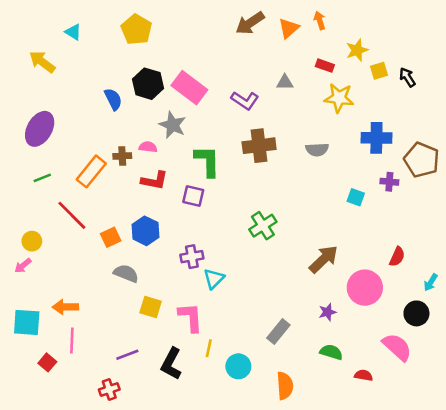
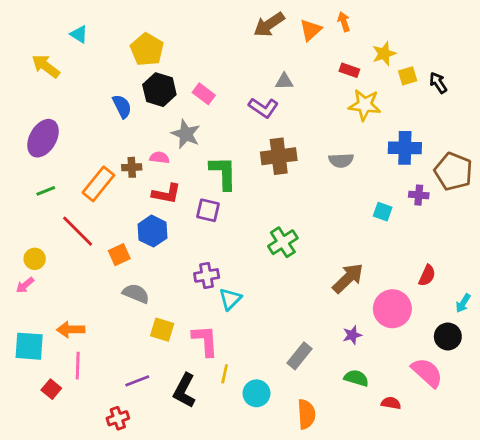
yellow pentagon: (136, 29) -> (147, 49), moved
gray triangle: (285, 82) -> (284, 81), moved
pink rectangle: (189, 88) -> (204, 94), size x0.6
blue hexagon: (145, 231) -> (153, 231), moved

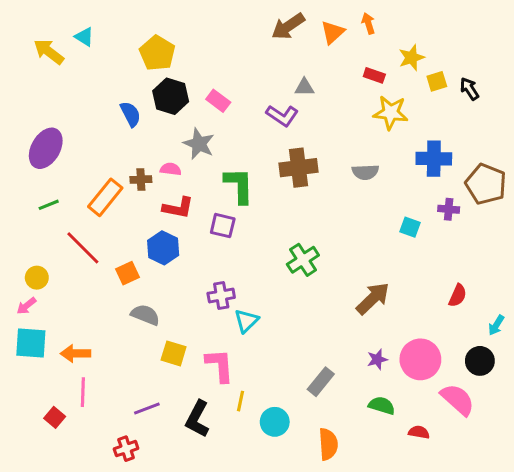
yellow arrow: (46, 66) -> (49, 52), moved
pink circle: (392, 309) -> (420, 359), moved
cyan square: (29, 346) -> (31, 343), moved

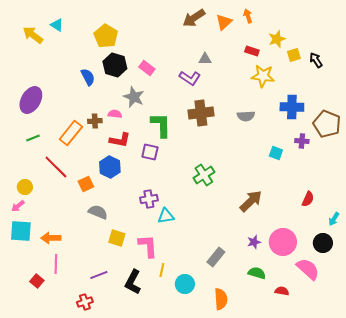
cyan triangle: (246, 321) -> (166, 216), turned 36

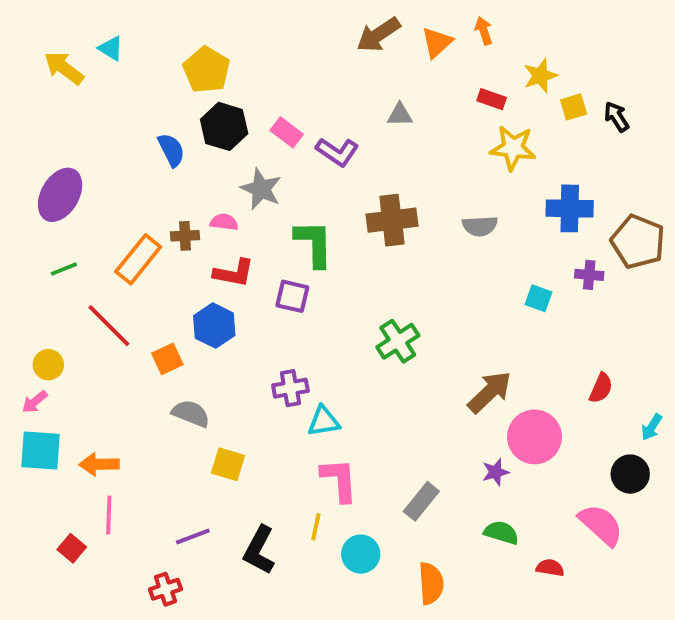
purple L-shape: (190, 78) -> (337, 152), moved
pink circle: (283, 242) -> (535, 437), moved
pink L-shape: (148, 246) -> (339, 480), moved

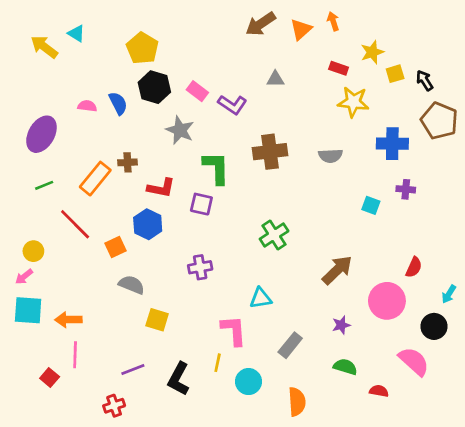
pink semicircle: (224, 222) -> (87, 106), moved
brown pentagon: (638, 242) -> (439, 121), moved
cyan triangle: (324, 421) -> (261, 298), moved
pink circle: (535, 437) -> (387, 301), moved

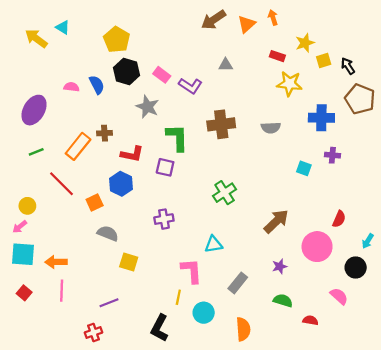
pink semicircle: (414, 361) -> (339, 296), size x0.7
red square: (50, 377) -> (24, 293), moved
black L-shape: (179, 379) -> (160, 328), moved

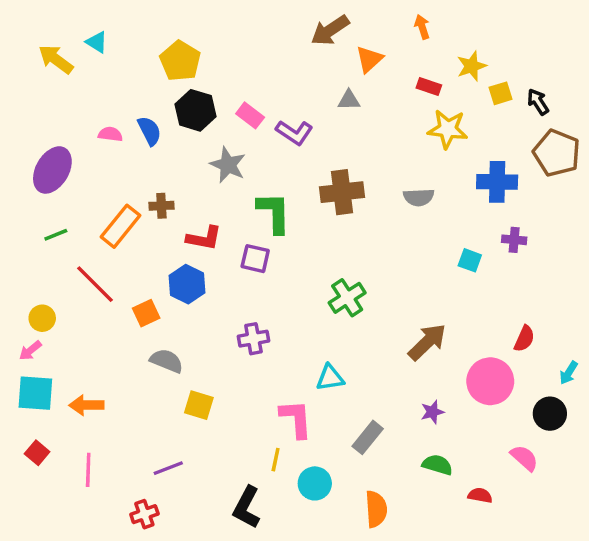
orange triangle: (247, 24) -> (369, 59), moved
pink line: (62, 291) -> (88, 470), moved

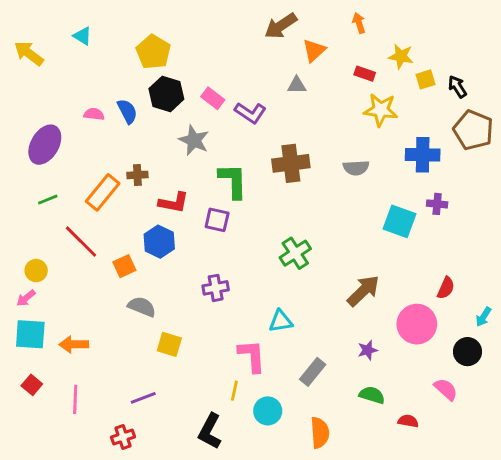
yellow arrow: (56, 59) -> (29, 53), moved
yellow star: (472, 66) -> (401, 56), turned 30
cyan square: (470, 260) -> (399, 221), size x1.6

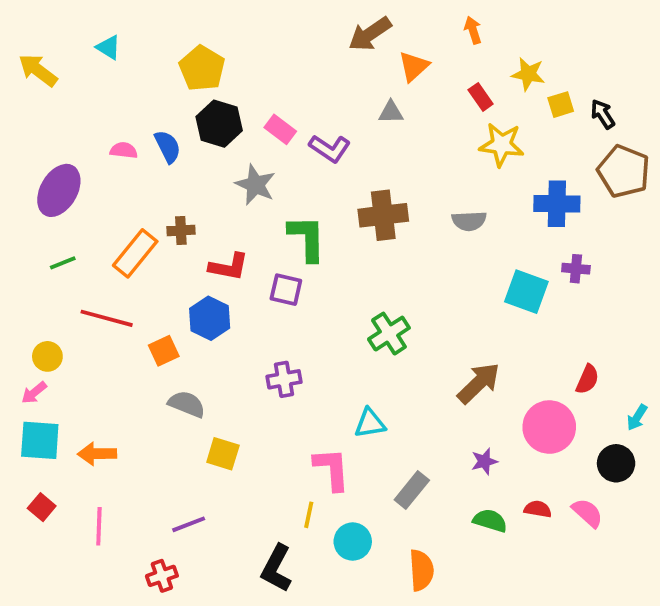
red rectangle: (365, 74) -> (481, 97), turned 36
red line: (81, 242) -> (107, 318), turned -30
red semicircle: (408, 421) -> (538, 509), moved

